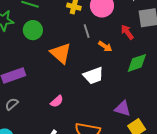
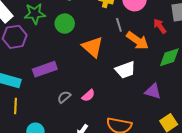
orange arrow: (105, 46) -> (137, 41), size x1.6
gray semicircle: (12, 104) -> (64, 97), moved
purple triangle: (123, 109) -> (153, 91), moved

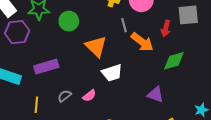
red arrow: (160, 26) -> (166, 28), turned -133
white trapezoid: (125, 70) -> (112, 73), moved
yellow line: (15, 106) -> (36, 105), moved

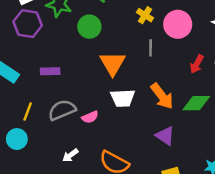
orange arrow: (142, 42) -> (162, 96), moved
purple rectangle: (46, 67) -> (50, 71), size x0.7
gray semicircle: (65, 96) -> (62, 110), size x1.6

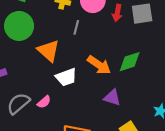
green circle: (89, 27) -> (19, 26), size x1.4
gray line: (151, 48) -> (76, 27), turned 32
red arrow: (197, 64) -> (117, 13), moved

